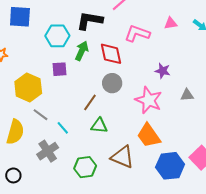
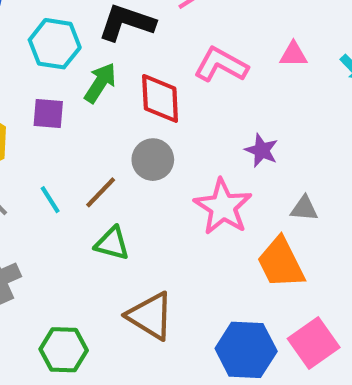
cyan line: (63, 128) -> (50, 200), moved
orange trapezoid: (149, 136) -> (281, 263), moved
green hexagon: (85, 167) -> (64, 350), moved

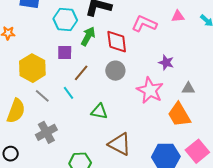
brown line: (101, 192) -> (81, 73), moved

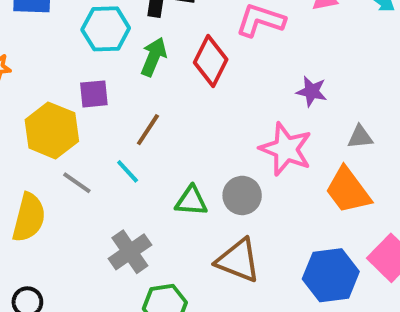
red diamond: (117, 42) -> (211, 61), turned 40
purple square: (65, 53) -> (94, 94), moved
gray circle: (115, 71) -> (242, 195), moved
gray cross: (46, 132) -> (130, 252), moved

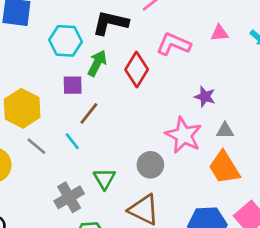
purple square: (94, 94) -> (73, 85), moved
gray triangle: (360, 137) -> (225, 131), moved
green triangle: (191, 201) -> (104, 179), moved, turned 50

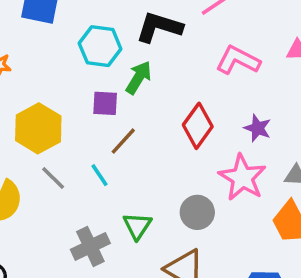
red diamond: (137, 70) -> (198, 126), moved
purple star: (205, 97) -> (258, 128), moved

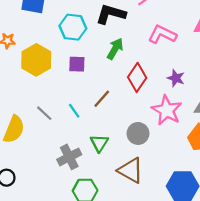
green arrow: (139, 78) -> (115, 49), moved
yellow hexagon: (38, 128) -> (36, 60), moved
brown line: (123, 141) -> (102, 99), moved

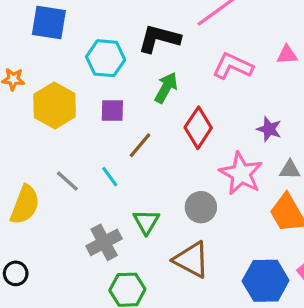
purple star: (176, 78) -> (269, 129), moved
brown line: (102, 99) -> (140, 145), moved

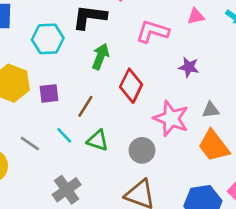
purple square: (112, 111) -> (49, 93), moved
purple star: (269, 129) -> (189, 67), moved
green triangle: (146, 222) -> (98, 140), moved, turned -35

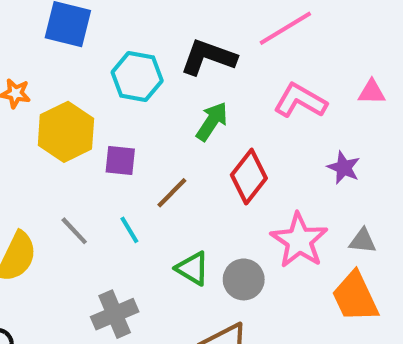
green triangle: (98, 140) -> (193, 268), moved

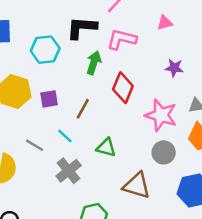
pink triangle: (372, 92) -> (165, 23), moved
pink L-shape: (300, 101) -> (122, 39), moved
gray circle: (244, 279) -> (164, 152), moved
gray cross: (115, 314) -> (69, 171), moved

